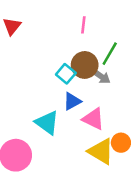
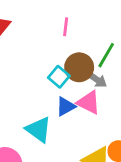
pink line: (83, 25) -> (66, 27), moved
pink triangle: (93, 119) -> (89, 102), moved

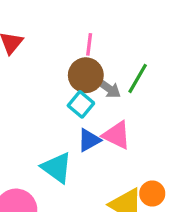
brown circle: (79, 67) -> (86, 75), moved
gray arrow: (97, 79) -> (108, 88), moved

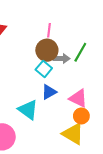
gray arrow: (108, 88) -> (62, 59), turned -35
pink triangle: (117, 135) -> (78, 98), moved
orange circle: (152, 194) -> (81, 116), moved

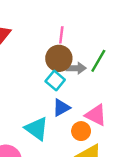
orange circle: (81, 116) -> (81, 131), moved

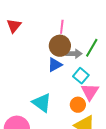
cyan square: (55, 81) -> (81, 76), moved
blue triangle: (61, 108) -> (55, 65), moved
pink triangle: (96, 115) -> (90, 92), turned 36

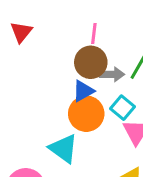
orange circle: (78, 105) -> (86, 114), moved, size x1.5

